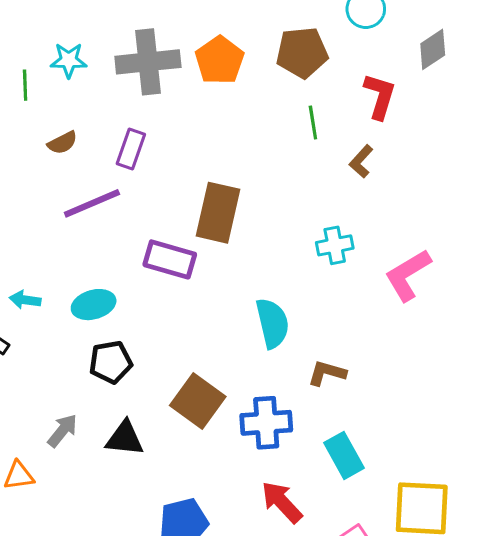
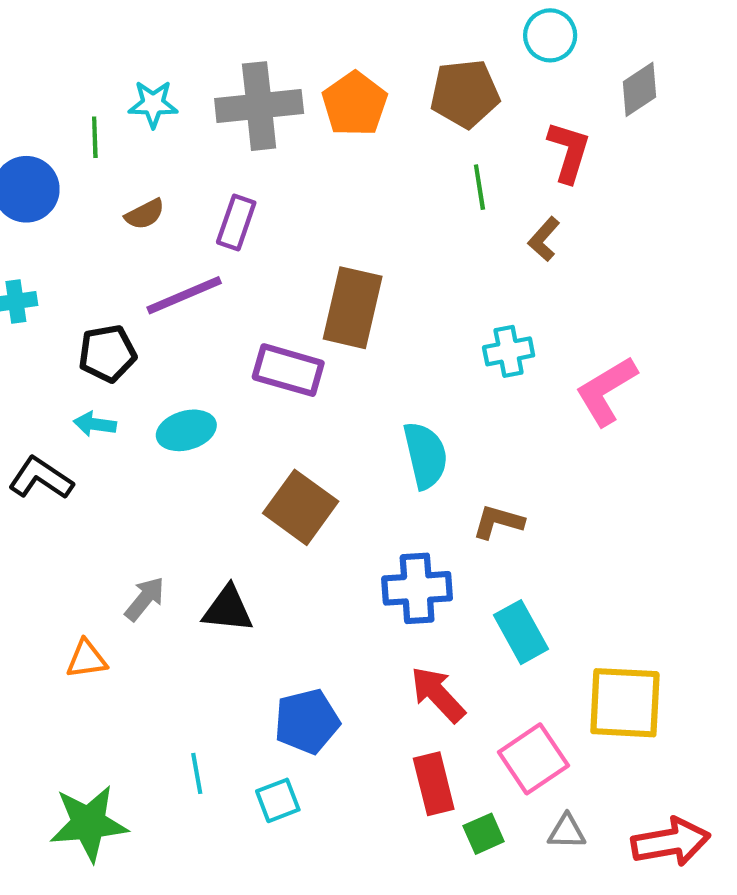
black pentagon: (111, 362) -> (107, 353), moved
brown square: (198, 401) -> (301, 507), moved

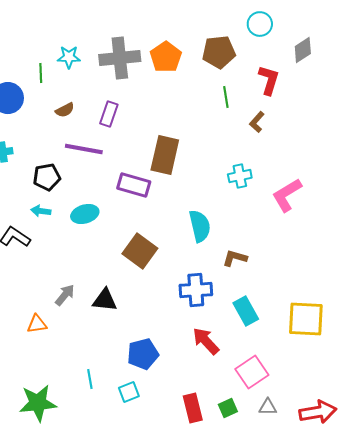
purple line: (184, 295) -> (84, 149), turned 33
yellow square: (625, 703) -> (306, 319), moved
red rectangle: (434, 784) -> (193, 408), moved

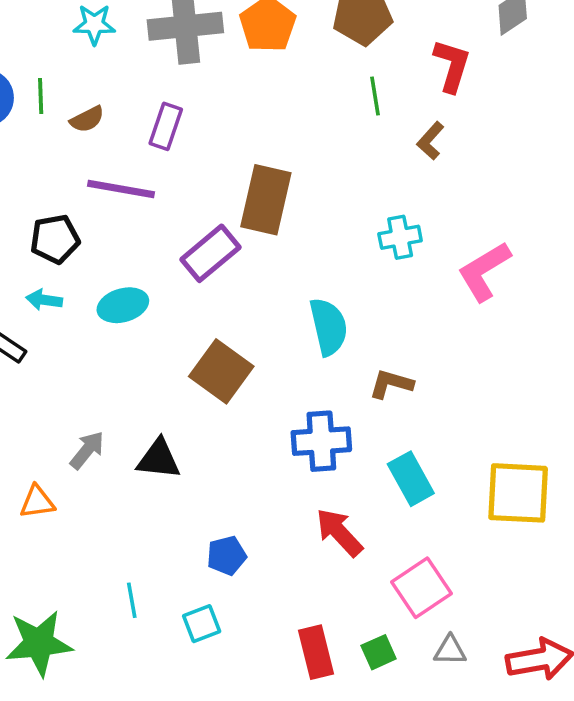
green line: (41, 73) -> (41, 96), moved
purple rectangle: (134, 185) -> (210, 253), turned -56
blue pentagon: (143, 354) -> (227, 556), size x0.7

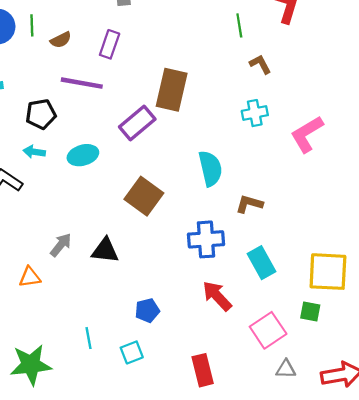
brown L-shape: (430, 141) -> (260, 64), moved, turned 110
green square: (379, 652) -> (310, 311), moved, turned 35

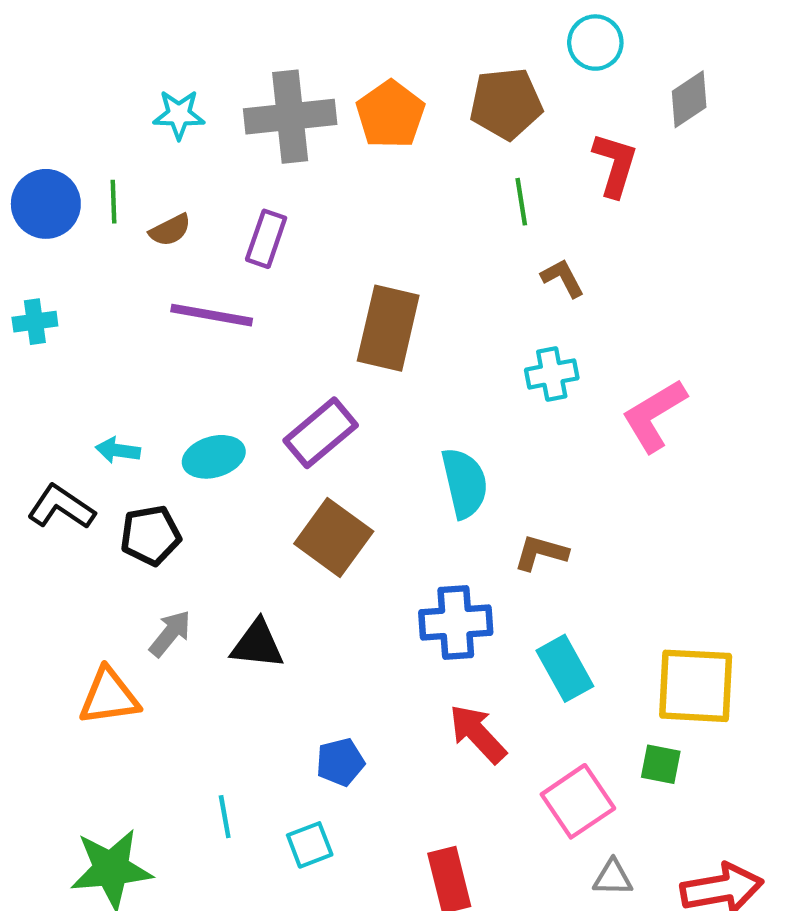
black pentagon: (41, 114) -> (151, 535), moved
purple rectangle: (137, 123) -> (321, 433), moved
orange triangle: (30, 277) -> (109, 697), size x1.4

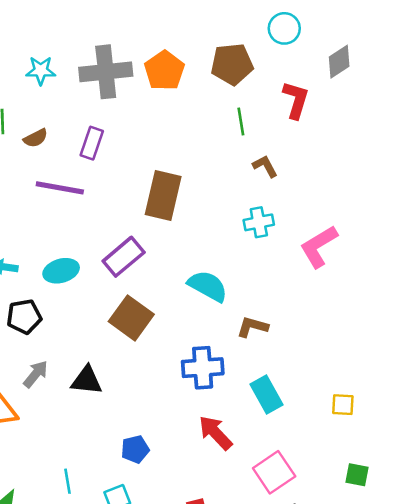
cyan semicircle: (465, 483) -> (208, 286), turned -48
yellow square: (696, 686) -> (343, 405), size x0.5
green square: (661, 764) -> (357, 475), moved

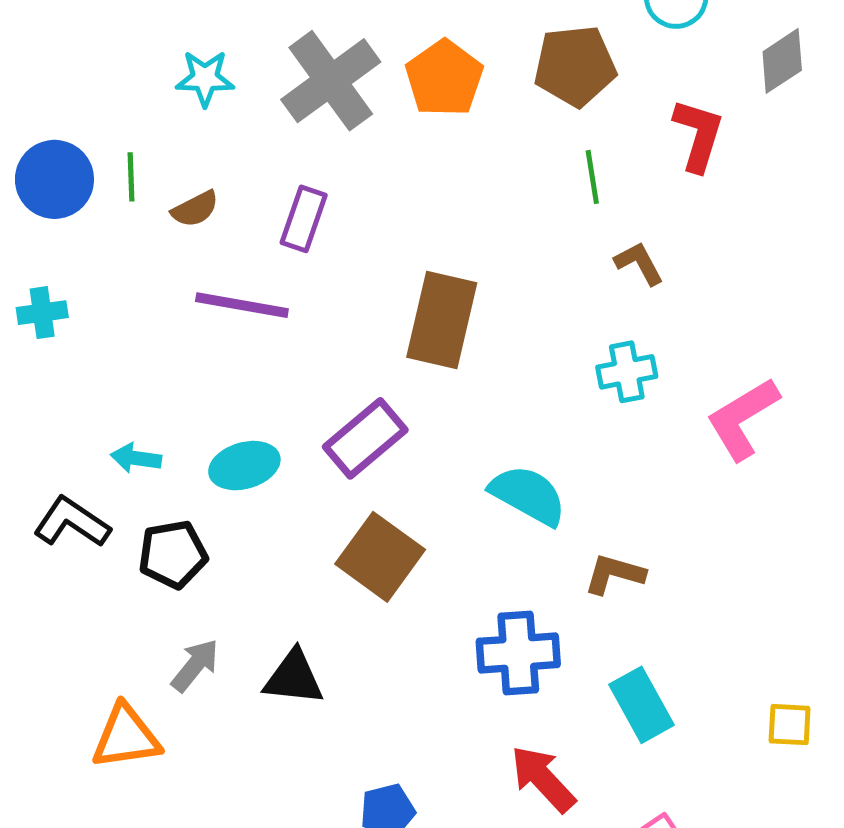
gray cross: (106, 72) -> (331, 81), turned -30

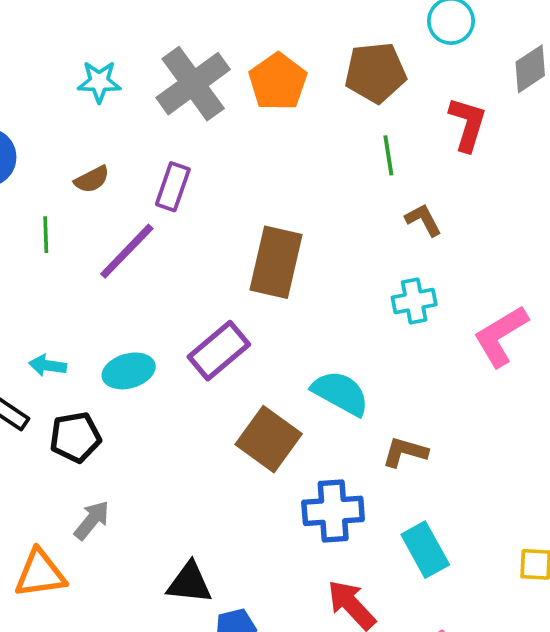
green line: (131, 177) -> (46, 235), moved
purple line: (242, 305) -> (127, 251), turned -56
brown square: (380, 557) -> (269, 439), moved
black triangle: (294, 678) -> (189, 583), moved

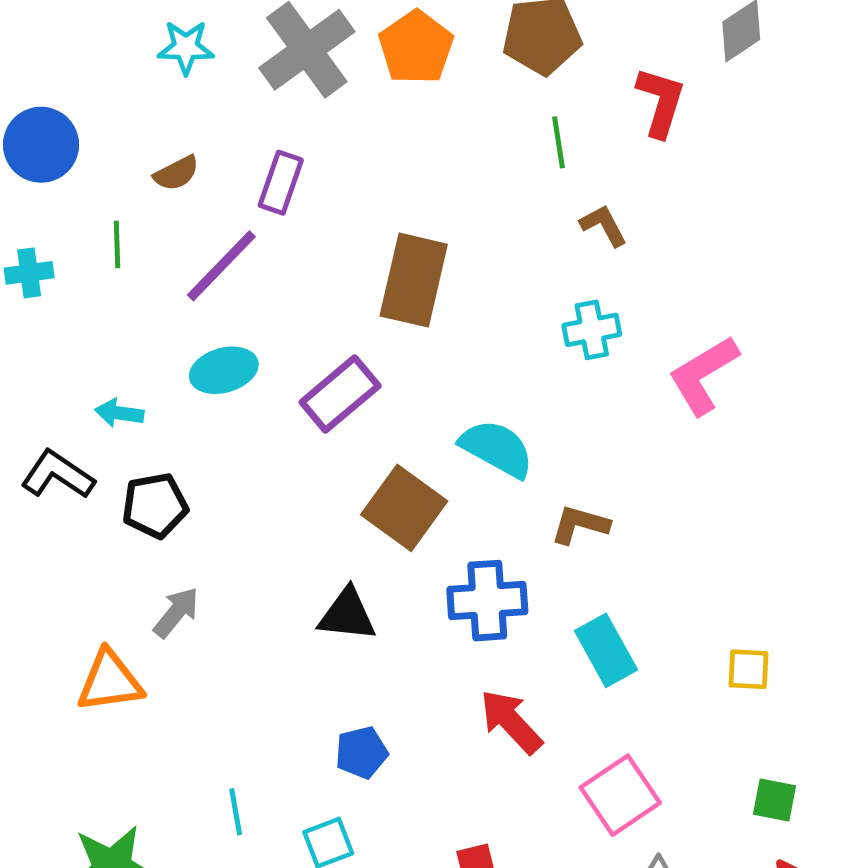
cyan ellipse: (129, 371) -> (224, 370), moved
black triangle: (189, 583) -> (347, 615), moved

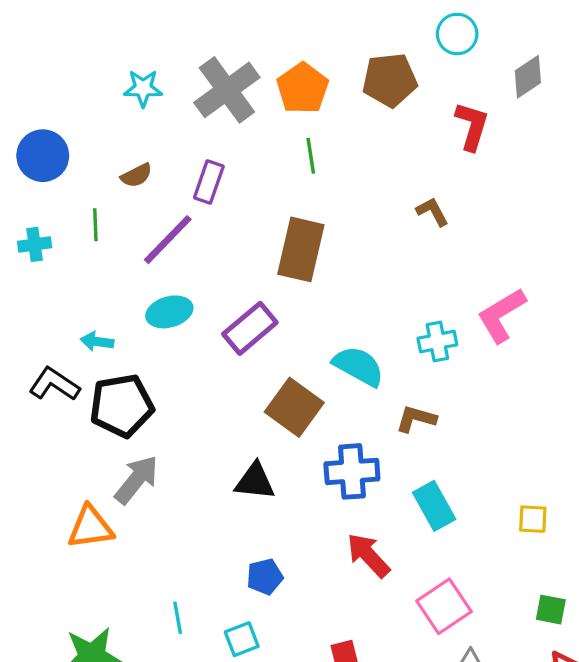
green line: (559, 142) -> (311, 156), moved
cyan cross: (592, 330) -> (437, 341), moved
black pentagon: (155, 506) -> (122, 406), size x1.4
gray arrow: (176, 612) -> (136, 480), size x1.4

